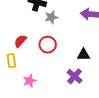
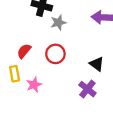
black triangle: (83, 55) -> (97, 64), turned 40
pink star: (30, 81) -> (34, 85), moved

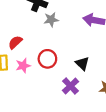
red circle: (55, 54) -> (47, 59), moved
pink star: (34, 85) -> (23, 66), moved

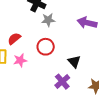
red circle: (47, 59) -> (46, 47), moved

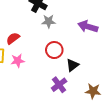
red circle: (46, 47) -> (54, 50), moved
black triangle: (74, 62) -> (72, 65), turned 32

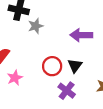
purple arrow: (88, 27) -> (81, 35), moved
red circle: (54, 50) -> (52, 66), moved

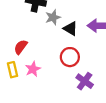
black triangle: (75, 66) -> (70, 29), moved, turned -35

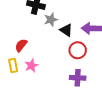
red circle: (70, 57) -> (78, 50), moved
purple cross: (85, 81) -> (78, 78), turned -35

